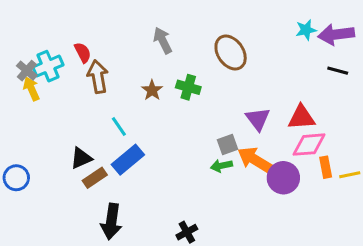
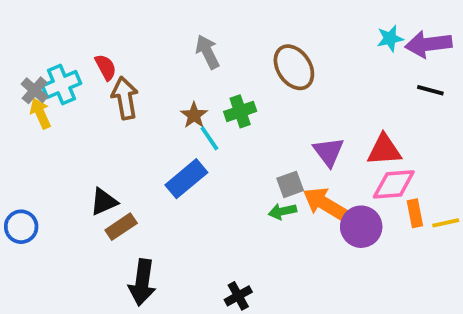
green cross: (188, 87) -> (240, 111), turned -35
cyan line: (119, 126) -> (209, 138), moved
blue rectangle: (128, 160) -> (186, 179), moved

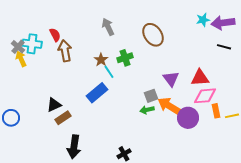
cyan cross: (61, 85) -> (32, 44), turned 30

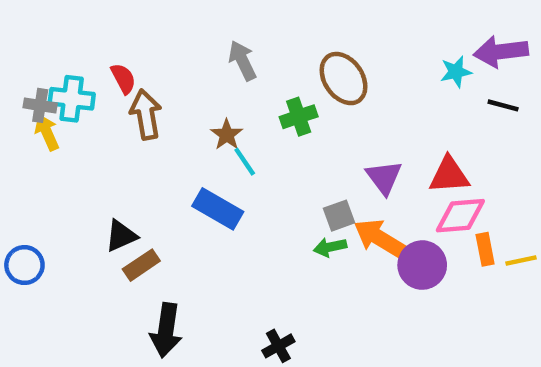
cyan star: (203, 20) -> (456, 72), moved
gray cross: (18, 47) -> (40, 105), turned -32
green cross: (125, 58) -> (299, 117), moved
blue rectangle: (97, 93) -> (218, 209), turned 70

